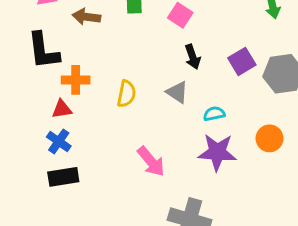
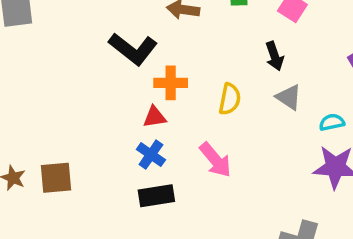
black L-shape: (43, 51) -> (133, 49), turned -45
black arrow: (193, 57) -> (274, 56), moved
pink arrow: (151, 161) -> (215, 160), moved

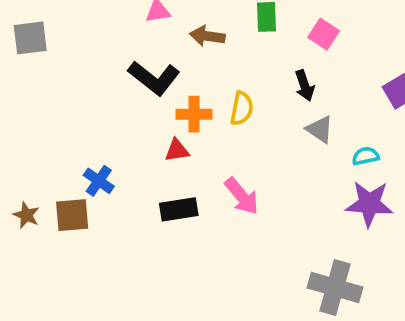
yellow semicircle: (230, 99) -> (242, 108), moved
blue cross: (151, 155) -> (99, 181), moved
black rectangle: (156, 196) -> (179, 209), moved

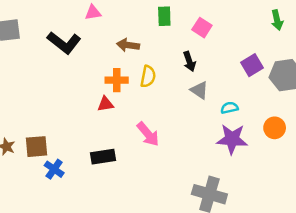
brown arrow: (207, 36) -> (128, 45), moved
black L-shape: (154, 78) -> (64, 43), moved
blue cross: (99, 181) -> (54, 169), moved
black rectangle: (179, 209) -> (103, 157), moved

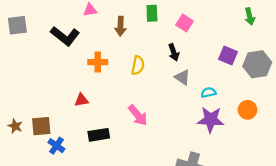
brown arrow: (128, 45) -> (120, 26), moved, turned -96
purple square: (252, 65) -> (228, 56), turned -36
orange cross: (117, 80) -> (98, 62), moved
red triangle: (105, 104) -> (81, 100), moved

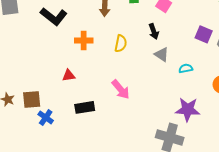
purple star: (211, 120) -> (188, 109), moved

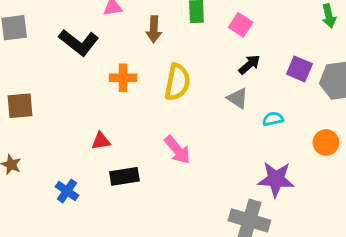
black arrow: (154, 31) -> (249, 65), moved, turned -112
yellow semicircle: (121, 43) -> (177, 82), size x1.4
red triangle: (69, 75) -> (101, 141), moved
brown square: (32, 99) -> (20, 106), moved

